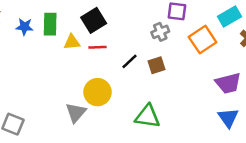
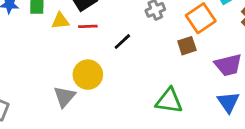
brown square: (156, 65) -> (187, 46), moved
green triangle: (147, 116) -> (169, 101), moved

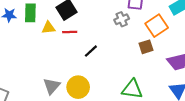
black line: (122, 42) -> (91, 51), moved
yellow circle: (88, 75) -> (78, 87), moved

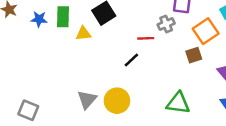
red line: (70, 32) -> (146, 38), moved

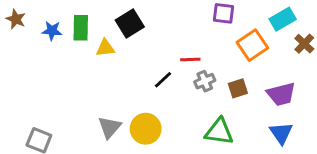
gray cross: (166, 24) -> (205, 81), moved
red line: (146, 38) -> (190, 60), moved
brown square: (194, 55) -> (238, 88), moved

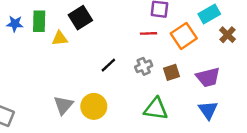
red line: (190, 60) -> (148, 33), moved

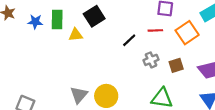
black line: (108, 65) -> (129, 40), moved

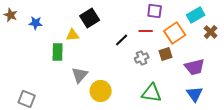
green rectangle: (57, 20) -> (58, 52), moved
brown square: (176, 65) -> (166, 54), moved
gray triangle: (79, 95) -> (80, 75), moved

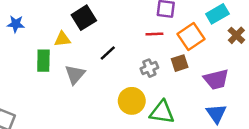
black line: (122, 40) -> (108, 53), moved
gray triangle: (80, 75) -> (75, 74), moved
yellow circle: (101, 91) -> (132, 101), moved

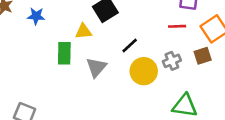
yellow circle: (132, 101) -> (144, 71), moved

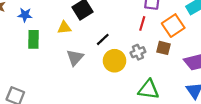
red line: (177, 26) -> (142, 23), turned -72
green rectangle: (64, 53) -> (33, 39), moved
brown square: (203, 56) -> (164, 48), turned 32

